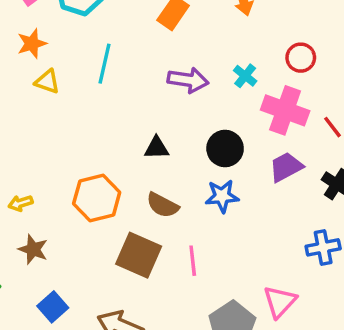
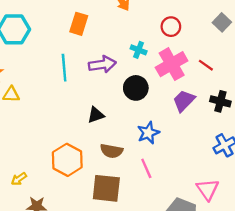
cyan line: (105, 64) -> (64, 68), moved
pink cross: (285, 110) -> (172, 64), turned -32
black circle: (225, 148) -> (136, 88), moved
pink line: (193, 261) -> (146, 168), moved

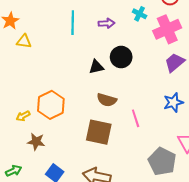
purple arrow: (102, 64) -> (106, 23), size x0.7
black circle: (136, 88) -> (121, 57), moved
blue star: (148, 133) -> (173, 102), moved
orange hexagon: (67, 160) -> (51, 105), moved

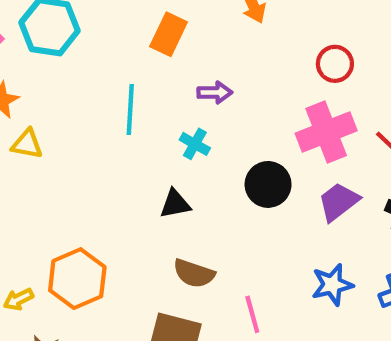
cyan cross: (140, 14) -> (195, 144), moved
purple arrow: (106, 23) -> (215, 92), moved
black circle: (121, 57) -> (268, 184), moved

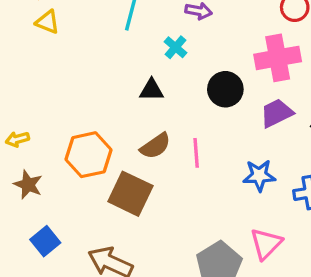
brown semicircle: (194, 273) -> (155, 146), turned -64
orange hexagon: (77, 279) -> (88, 155), moved
pink line: (252, 314) -> (196, 153), moved

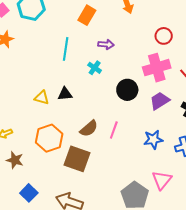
yellow triangle: (47, 22) -> (42, 98), moved
black triangle: (151, 90) -> (65, 94), moved
pink line: (196, 153) -> (114, 130), turned 30

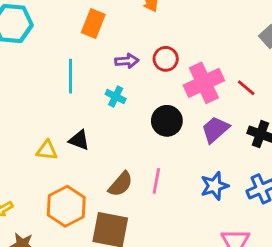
red circle: (164, 36) -> (166, 59), moved
black triangle: (65, 94) -> (79, 140), turned 35

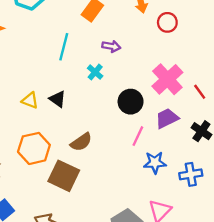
red circle: (166, 59) -> (167, 22), moved
pink cross: (204, 83) -> (167, 79), turned -32
pink line: (156, 181) -> (138, 136), moved

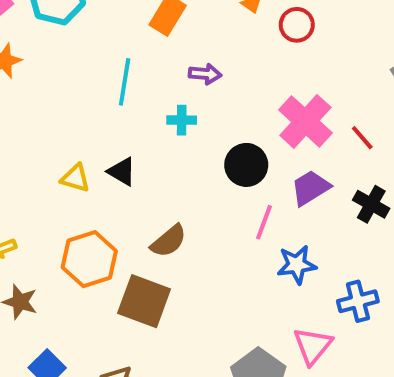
cyan cross: (95, 72) -> (182, 120), turned -35
blue cross: (191, 174) -> (358, 301), moved

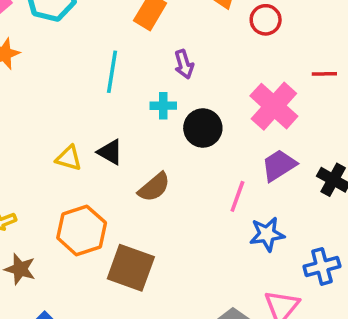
purple arrow: (205, 74) -> (184, 64), turned 68
red line: (362, 138) -> (324, 74), moved, turned -50
black circle: (246, 165) -> (203, 128), moved
brown semicircle: (169, 241) -> (154, 187), moved

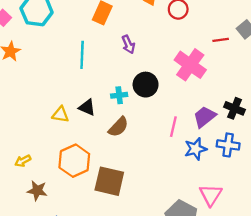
cyan cross: (163, 106) -> (119, 95), moved
purple trapezoid: (279, 165) -> (204, 117), moved
blue cross: (322, 266) -> (228, 145), moved, turned 30

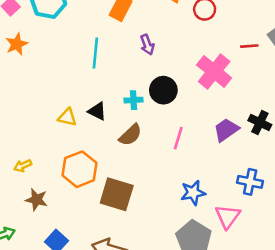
pink line: (173, 127) -> (178, 138), moved
blue cross: (228, 145) -> (250, 182), moved
blue star: (196, 149) -> (193, 193), moved

